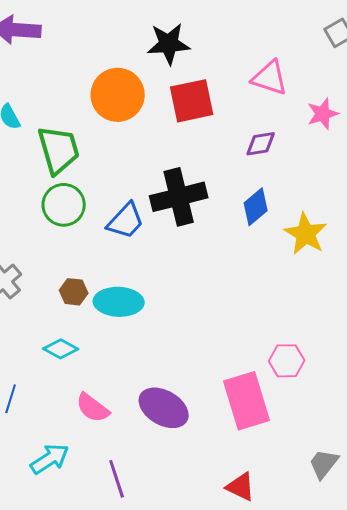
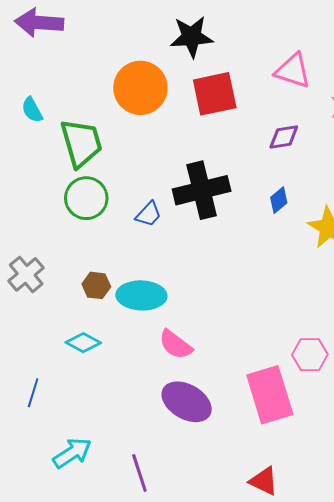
blue diamond: (256, 207) -> (279, 200), size x0.7
blue trapezoid: (126, 221) -> (148, 214), size x0.7
pink semicircle: (93, 408) -> (176, 345), moved

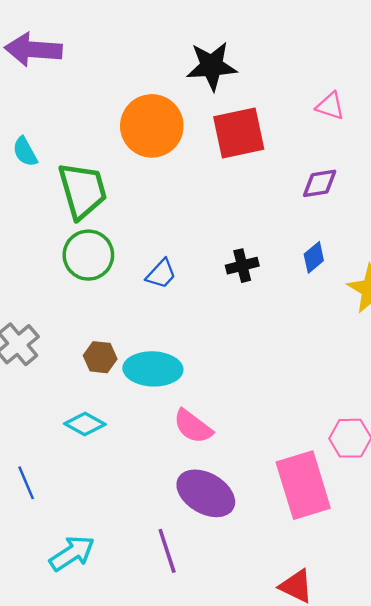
pink triangle: (293, 71) -> (330, 106), size x0.7
black cross: (202, 190) -> (242, 266), moved, size x0.5
blue line: (33, 393) -> (26, 483), turned -40
purple line: (139, 473) -> (167, 551), moved

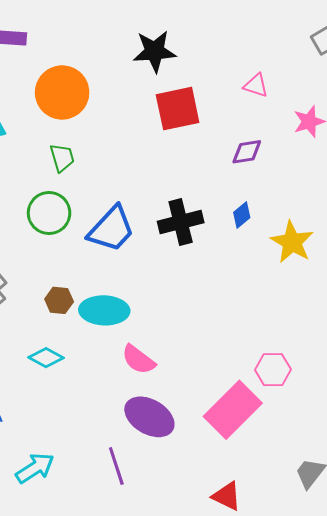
orange circle: (152, 126) -> (62, 92), moved
green trapezoid: (83, 190) -> (62, 158), moved, size x0.6
black cross: (242, 266) -> (181, 222), size x1.6
blue trapezoid: (161, 274) -> (111, 229), size x1.8
pink rectangle: (303, 485) -> (233, 410), turned 62

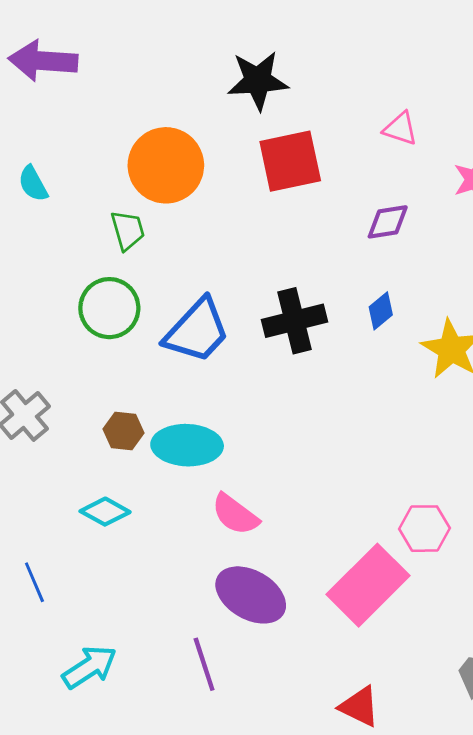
orange circle: (62, 92) -> (166, 165), moved

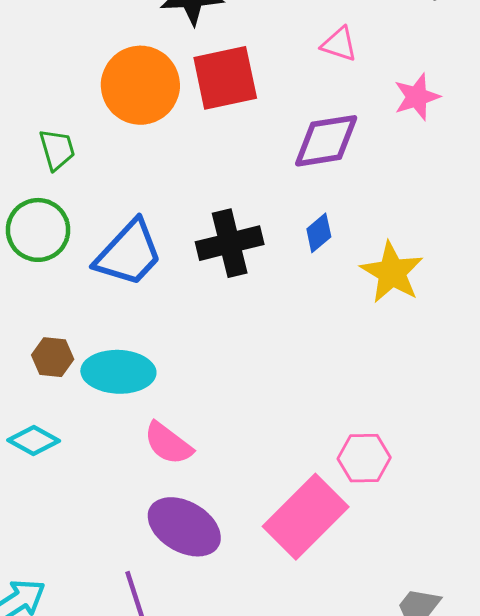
orange circle: (166, 165) -> (140, 85), moved
purple diamond: (388, 222) -> (326, 141), size x1.5

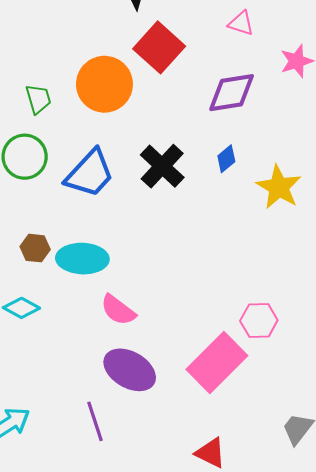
red square: (225, 78) -> (159, 47), turned -36
orange circle: (140, 85) -> (104, 84), moved
black cross: (230, 243) -> (162, 166), turned -33

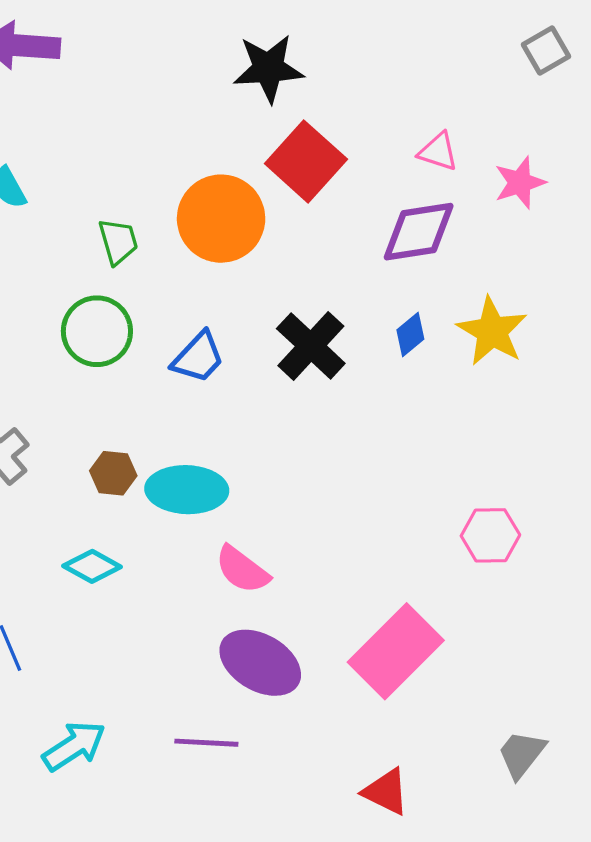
pink triangle: (241, 23) -> (438, 152), moved
blue trapezoid: (90, 173) -> (198, 357), size x0.7
yellow star: (279, 187) -> (492, 331), moved
pink hexagon: (259, 321) -> (490, 535), moved
purple line: (95, 421) -> (206, 743), turned -69

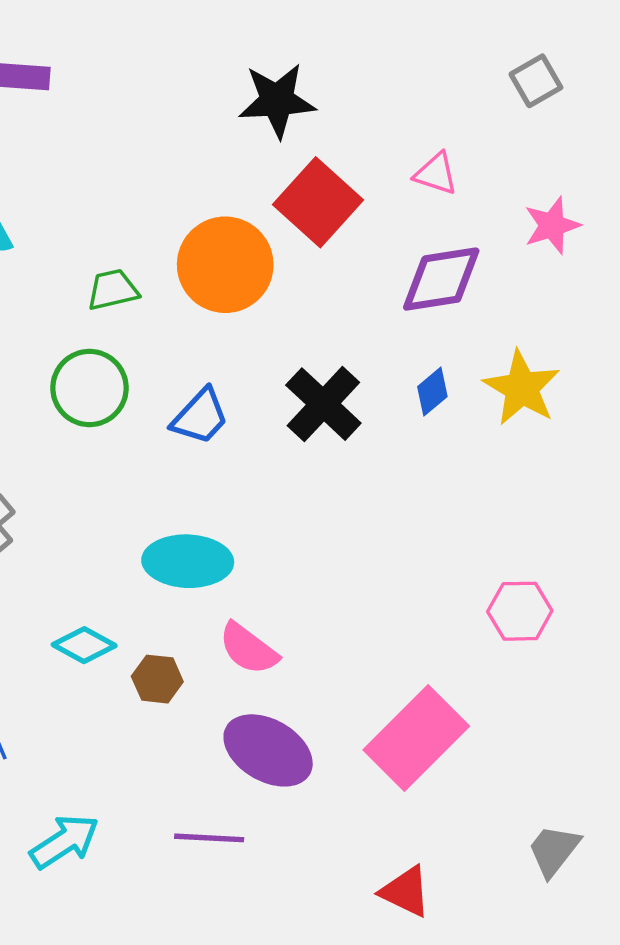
gray square: (546, 50) -> (536, 81), moved
pink triangle: (438, 152) -> (436, 174), moved
green trapezoid: (118, 241) -> (113, 290), turned -87
brown hexagon: (113, 473) -> (157, 679), moved

